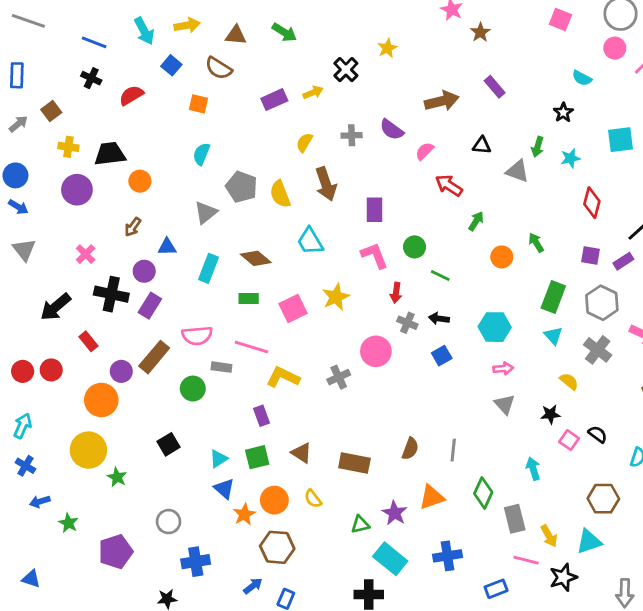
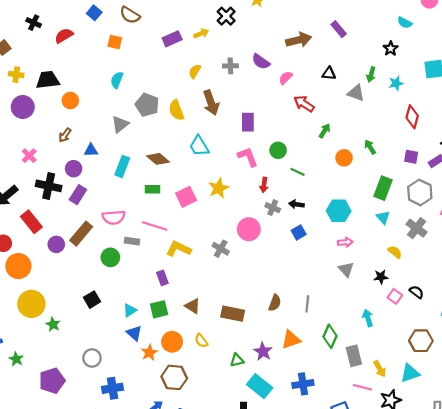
red rectangle: (88, 341) -> (31, 222), size x1.5
gray cross: (339, 377) -> (221, 249), turned -35
orange circle: (101, 400) -> (18, 266), moved

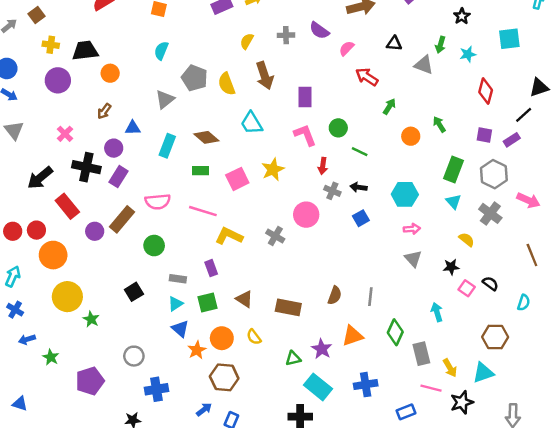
gray rectangle: (132, 241) -> (178, 279), moved

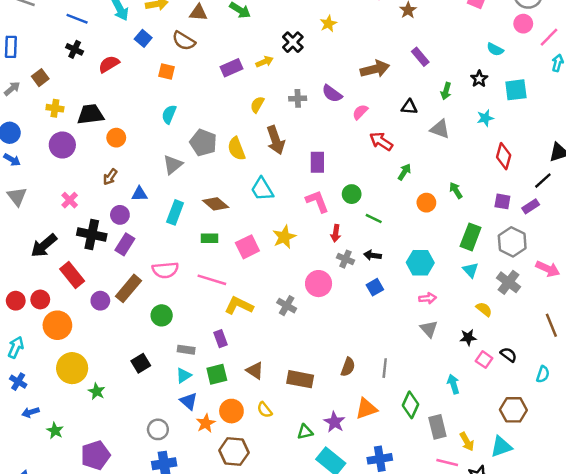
cyan square: (509, 39) -> (516, 90), moved
green arrow: (440, 45) -> (446, 91), moved
gray circle: (134, 356) -> (158, 429), moved

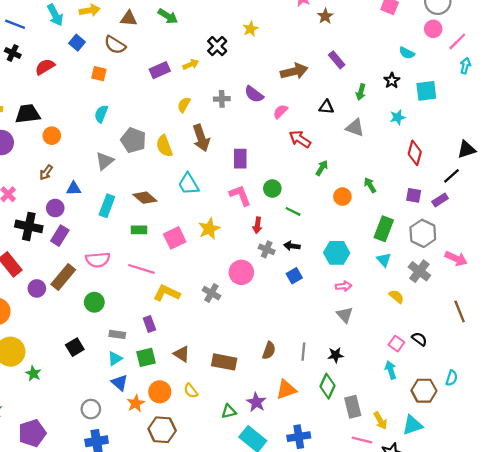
black star: (468, 337) -> (336, 355), moved
cyan semicircle: (543, 374) -> (452, 378), moved
cyan arrow: (453, 384) -> (391, 370), moved

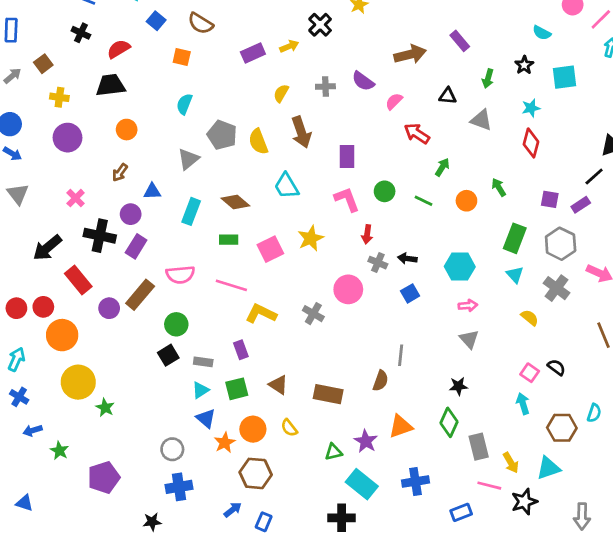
black trapezoid: (28, 114) -> (110, 85), moved
red diamond: (415, 153) -> (531, 143), moved
green line: (293, 211) -> (423, 201), moved
black square: (75, 347) -> (168, 355), moved
gray line: (303, 352) -> (401, 355), moved

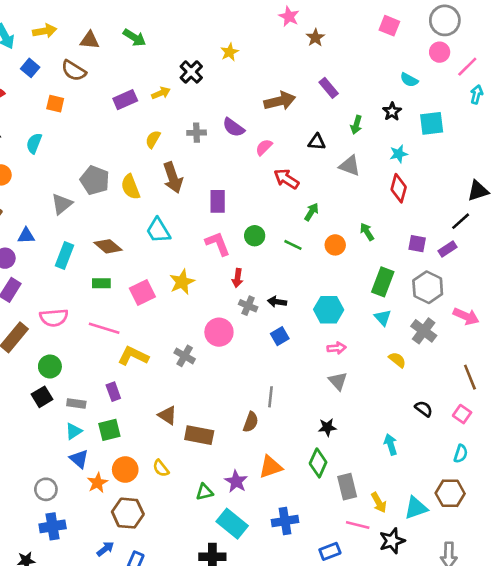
cyan semicircle: (184, 104) -> (34, 143), moved
pink square: (530, 373) -> (462, 414), moved
brown triangle: (278, 385) -> (167, 415), moved
brown hexagon: (562, 428) -> (450, 493), moved

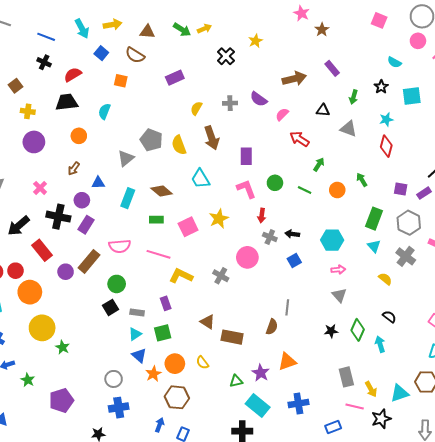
yellow arrow: (161, 93) -> (204, 29), moved
black semicircle: (424, 409) -> (389, 317), moved
green diamond: (318, 463) -> (358, 330), moved
blue arrow: (105, 549) -> (160, 425), turned -32

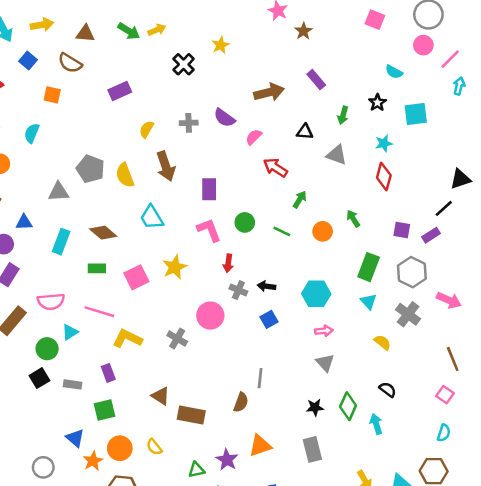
gray triangle: (126, 158) -> (59, 192), turned 36
cyan triangle: (135, 334) -> (70, 332), moved
gray rectangle: (346, 377) -> (312, 449), moved

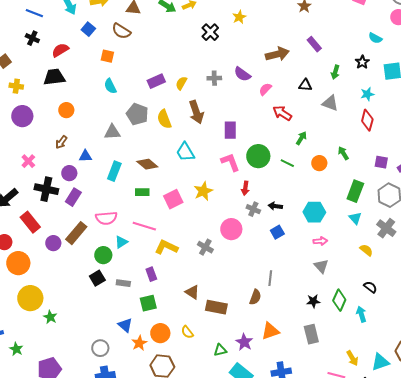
purple rectangle: (120, 91) -> (156, 81), moved
cyan semicircle: (32, 133) -> (110, 86), moved, turned -49
green circle: (245, 222) -> (258, 156), size x1.5

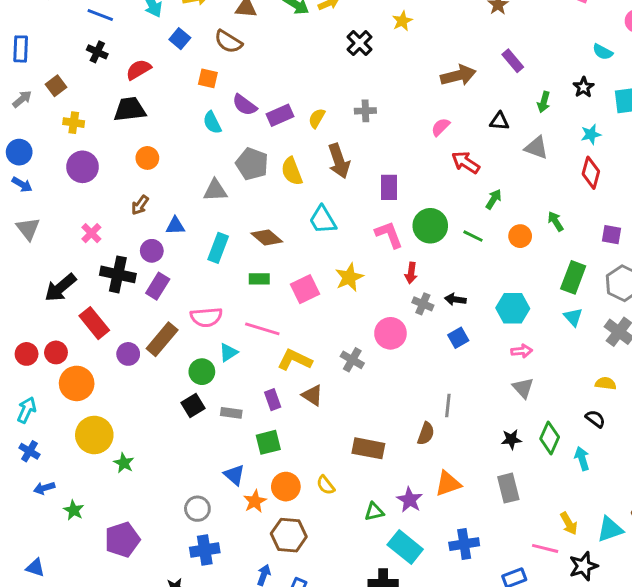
purple semicircle: (242, 74) -> (245, 105), moved
yellow semicircle: (366, 250) -> (606, 383), moved, turned -32
brown triangle: (192, 292) -> (312, 395), moved

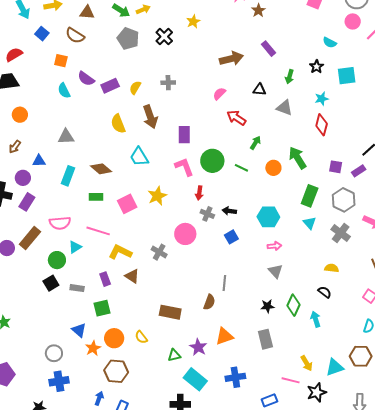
gray pentagon: (252, 164) -> (128, 39), moved
green arrow: (556, 221) -> (298, 158), size x1.6

